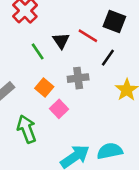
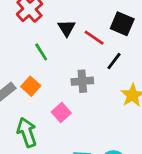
black triangle: (61, 41) -> (67, 28), moved
orange square: (44, 88) -> (31, 86), moved

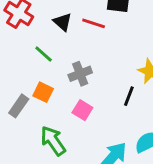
black line: (114, 61) -> (129, 96), moved
gray cross: (82, 81) -> (80, 74), moved

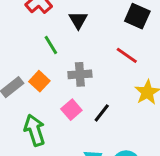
red line: (94, 23) -> (127, 55), moved
black line: (129, 96) -> (102, 113), moved

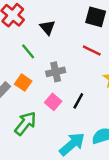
green arrow: (35, 130) -> (25, 123), turned 65

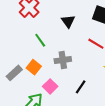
black triangle: (47, 27) -> (68, 21), moved
pink square: (53, 102) -> (50, 86), moved

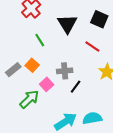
black triangle: (68, 21) -> (67, 24), size x1.5
gray cross: (63, 60) -> (65, 71), moved

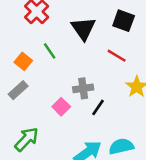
orange square: (32, 65) -> (23, 61), moved
green arrow: (29, 99) -> (26, 139), moved

